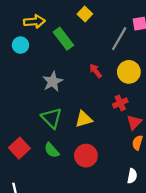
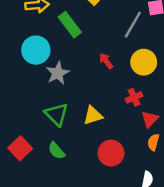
cyan circle: (20, 45) -> (36, 50), moved, size x1.5
red circle: (86, 156) -> (111, 153), moved

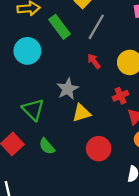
gray line: (133, 25) -> (96, 27), moved
gray star: (58, 73) -> (68, 89), moved
green triangle: (56, 114) -> (33, 110), moved

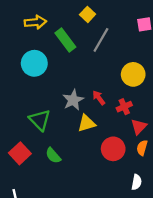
red arrow: (94, 61) -> (99, 98), moved
red circle: (99, 149) -> (113, 149), moved

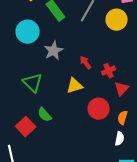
yellow circle: (133, 74) -> (117, 20), moved
gray star: (73, 100) -> (54, 51), moved
orange semicircle: (142, 148) -> (123, 118), moved
red square: (20, 153) -> (26, 127), moved

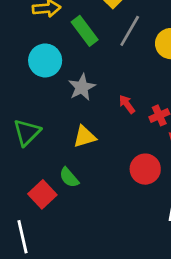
green triangle: (33, 83) -> (27, 132), moved, turned 30
yellow triangle: (75, 86) -> (85, 137), moved

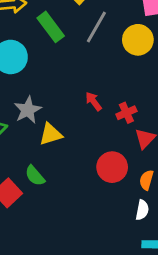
gray star: (82, 87) -> (28, 110), moved

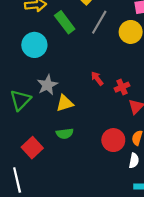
red circle: (112, 167) -> (113, 140), moved
green semicircle: (35, 176) -> (65, 134), moved, turned -56

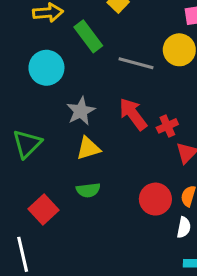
gray line: (99, 22) -> (136, 63), moved, turned 75
red arrow: (97, 78) -> (133, 114), size x1.6
gray star: (47, 85) -> (81, 111), moved

